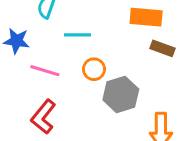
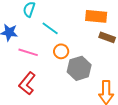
cyan line: (78, 35) -> (50, 28), turned 36

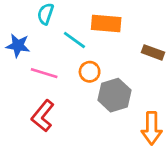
orange rectangle: (96, 16) -> (106, 23), moved

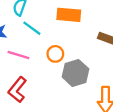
cyan line: (74, 40) -> (32, 28), moved

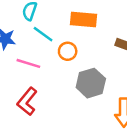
orange circle: (55, 54) -> (68, 51), moved

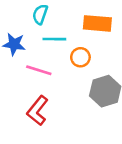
cyan line: (43, 34) -> (54, 39), turned -35

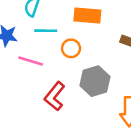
red L-shape: (38, 111) -> (55, 96), moved

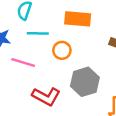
red L-shape: (55, 96) -> (46, 96), turned -100

